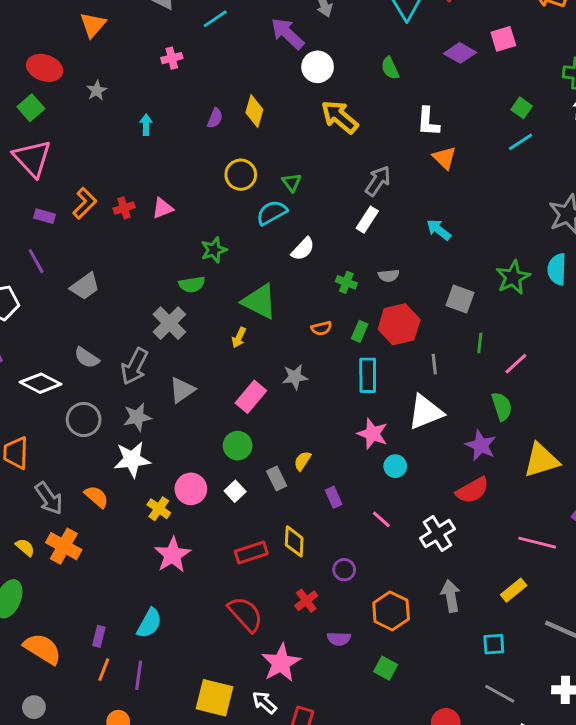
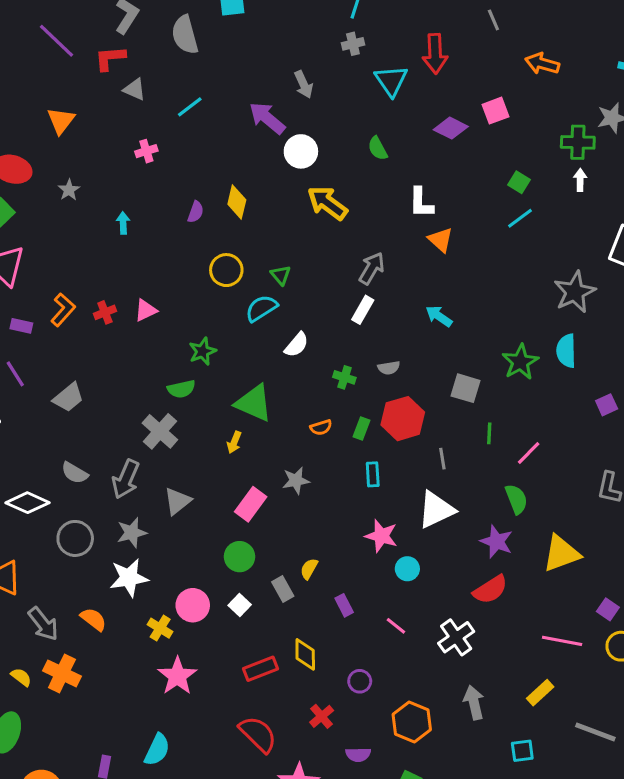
cyan rectangle: (368, 375) -> (373, 474), size x0.7

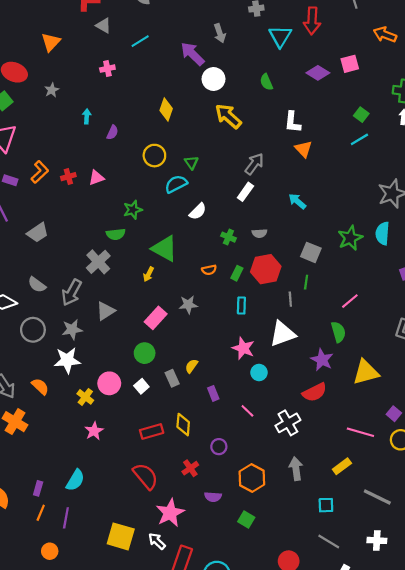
purple semicircle: (196, 212) -> (112, 132), moved
green line: (489, 433) -> (306, 282), moved
pink star: (177, 676) -> (94, 431), size x0.7

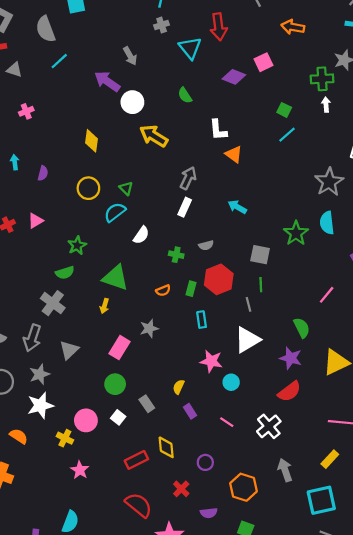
cyan line: (140, 41) -> (59, 61), moved
pink line: (350, 301) -> (327, 295), moved
yellow semicircle: (191, 366) -> (179, 387), moved
cyan square: (326, 505) -> (321, 500), size x1.8

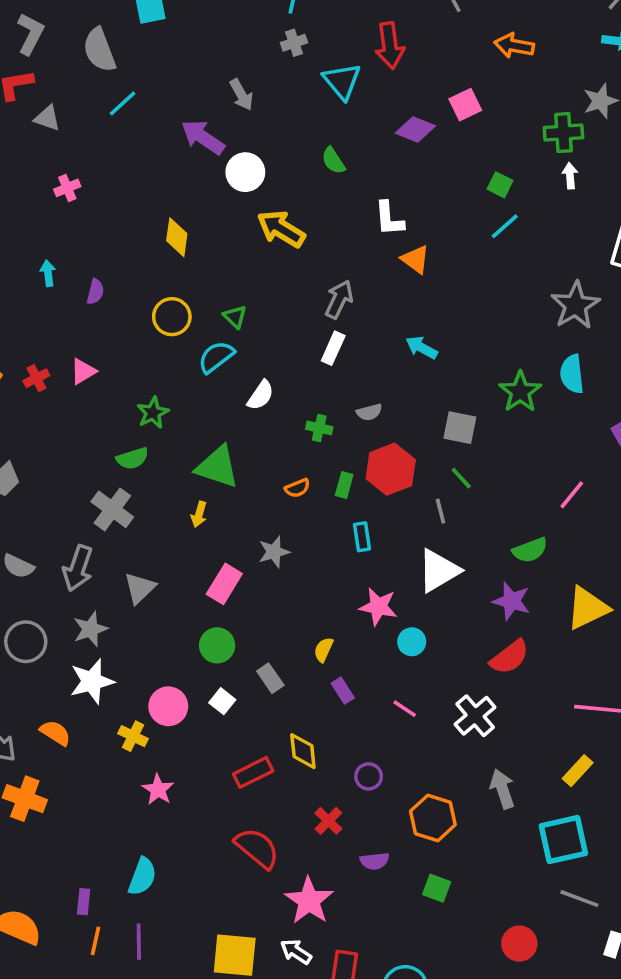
green line: (261, 285) -> (461, 478), turned -40
green semicircle: (302, 328) -> (530, 550), turned 96

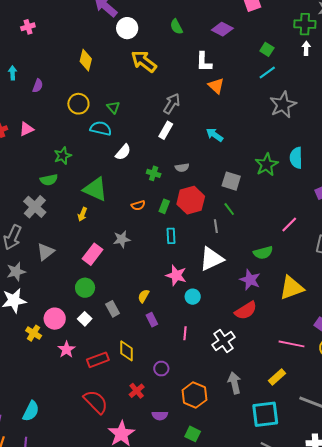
purple diamond: (415, 129) -> (222, 29), moved
gray star: (575, 305) -> (283, 105), moved
cyan semicircle: (216, 357) -> (101, 128), turned 45
pink line: (405, 709) -> (185, 333), turned 56
pink star: (158, 790) -> (66, 350), moved

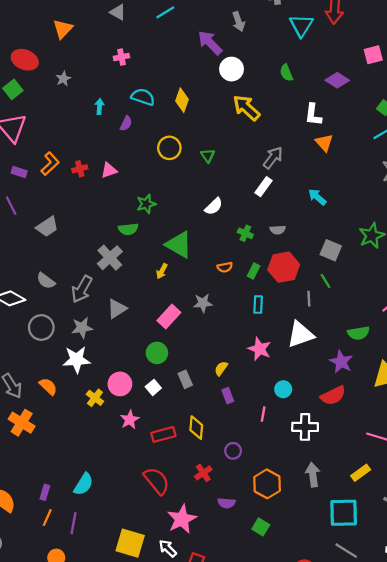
cyan semicircle: (101, 128) -> (143, 97), moved
cyan circle: (193, 297) -> (283, 389), moved
white cross: (223, 341) -> (305, 427), turned 30

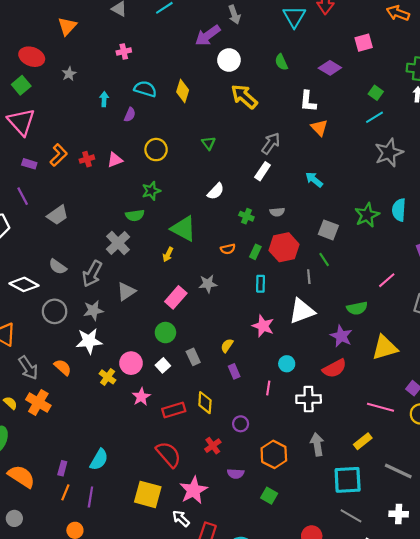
purple arrow: (210, 43) -> (208, 35), turned -80
yellow circle: (169, 148) -> (156, 150), moved
yellow square: (130, 543) -> (148, 494), moved

